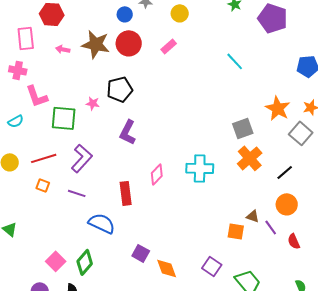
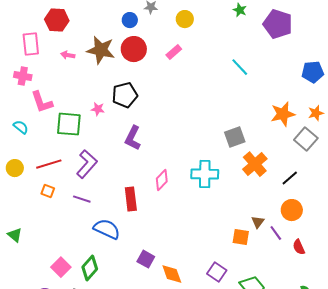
orange star: (278, 108) -> (283, 114), turned 30
cyan semicircle: (16, 121) -> (21, 127), turned -112
gray square: (243, 128) -> (235, 137), moved
brown triangle: (253, 216) -> (258, 222), turned 48

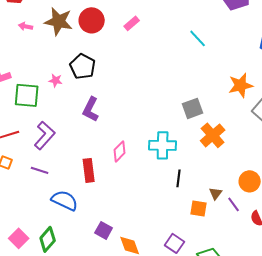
black pentagon: (125, 95) -> (83, 66), turned -30
black line: (290, 178) -> (179, 178), moved, turned -42

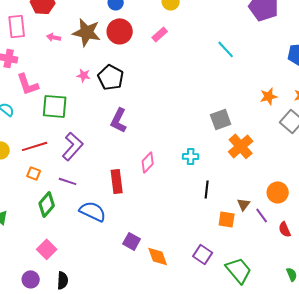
pink star: (56, 80) -> (84, 75), moved
orange star: (241, 85) -> (269, 96), size x0.7
cyan cross: (163, 145) -> (191, 156), size x0.6
green diamond: (48, 239) -> (47, 204), moved

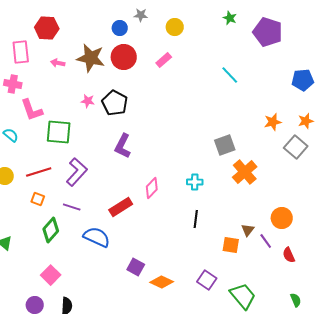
red rectangle: (117, 181) -> (121, 207), turned 65
black line: (207, 189) -> (196, 219), moved
orange diamond: (158, 256) -> (162, 282), turned -45

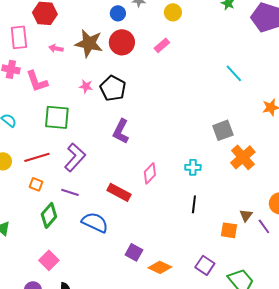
cyan line: (230, 75) -> (234, 73), moved
pink L-shape: (32, 110) -> (37, 81), moved
red rectangle: (121, 207) -> (119, 192), turned 60

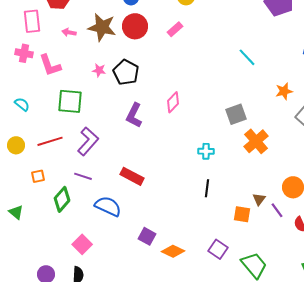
pink diamond: (150, 173) -> (173, 102), moved
orange square: (36, 184) -> (38, 176), moved, turned -32
pink square: (49, 260) -> (82, 244), moved

